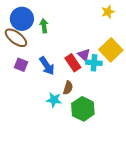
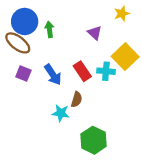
purple triangle: (84, 55) -> (95, 33), moved
green hexagon: (83, 109) -> (94, 140), moved

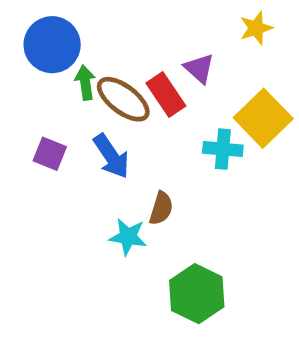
green arrow: (49, 29) -> (85, 83), moved
brown ellipse: (18, 43) -> (123, 99), moved
red rectangle: (82, 71) -> (166, 94), moved

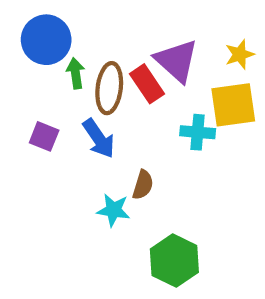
yellow star: (256, 28) -> (240, 54), moved
purple triangle: (199, 68) -> (177, 61), size x1.6
brown ellipse: (123, 99) -> (109, 88), turned 60
yellow square: (263, 118) -> (233, 105), turned 36

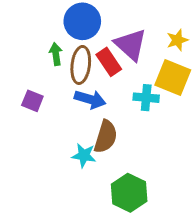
blue circle: (46, 40) -> (82, 21), moved
yellow square: (233, 105) -> (173, 77), turned 30
blue arrow: (99, 139) -> (90, 99), moved, turned -40
brown semicircle: (143, 185) -> (106, 137), size x1.5

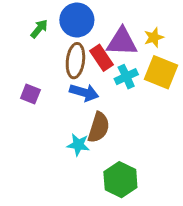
yellow star: (177, 40) -> (154, 37), moved
purple triangle: (131, 45) -> (122, 42), turned -40
green arrow: (56, 54) -> (39, 29), moved, turned 48
cyan cross: (146, 98) -> (126, 77), moved, turned -30

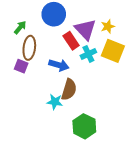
green arrow: (39, 29) -> (20, 27), moved
purple triangle: (122, 42) -> (85, 29), turned 45
brown ellipse: (75, 61) -> (29, 48), moved

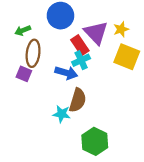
green arrow: (20, 27) -> (23, 30), turned -152
cyan cross: (88, 54) -> (81, 60), moved

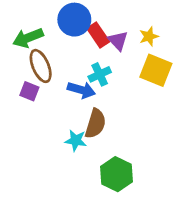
green arrow: (23, 30) -> (28, 38), size x1.5
purple triangle: (96, 33) -> (118, 41), size x0.7
red rectangle: (80, 45) -> (98, 35), moved
brown ellipse: (33, 53) -> (41, 66), turned -30

